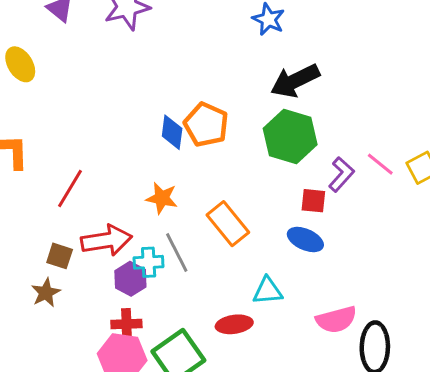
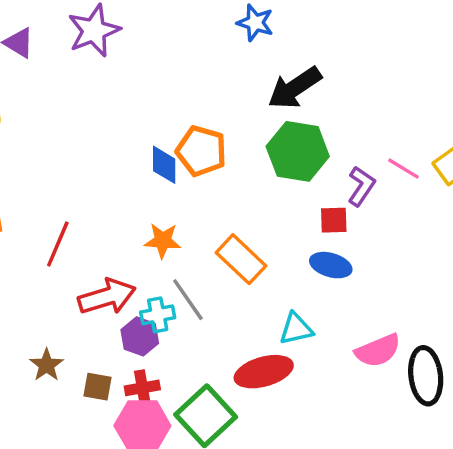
brown square: (60, 256) -> (98, 387), moved
red ellipse: (234, 324) -> (264, 372), size x1.4

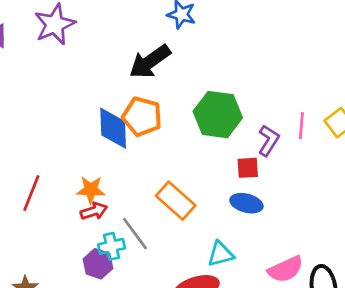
black arrow: (295, 88) -> (150, 62), moved
blue diamond: (164, 165) -> (113, 128), size x1.4
pink line: (403, 169) -> (301, 126), turned 65
orange star: (163, 241) -> (91, 190), moved
red arrow: (107, 297) -> (94, 211), moved, size x0.6

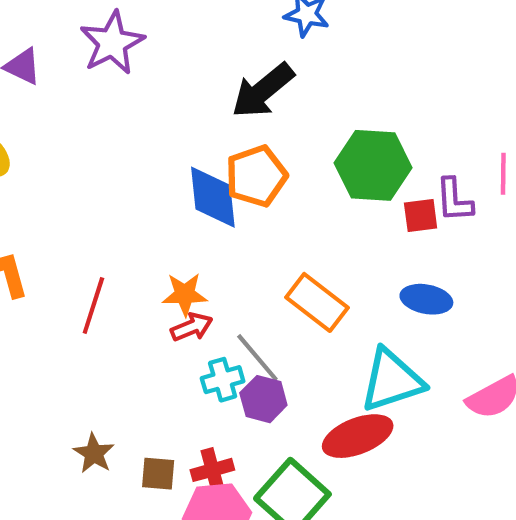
orange pentagon: (142, 116) -> (256, 176), turned -30
purple L-shape: (269, 140) -> (454, 200), turned 148
red square: (248, 168) -> (421, 216), moved
cyan triangle: (221, 254) -> (392, 380), size x1.6
purple hexagon: (98, 264) -> (263, 399), moved

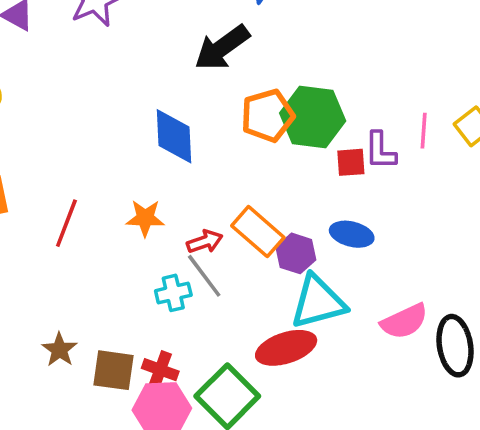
orange pentagon: (256, 176) -> (268, 116), moved
red arrow: (192, 327) -> (205, 242), moved
purple hexagon: (263, 399) -> (296, 253), moved
red cross: (212, 470) -> (160, 370), turned 32
brown square: (158, 474) -> (113, 370), size x1.4

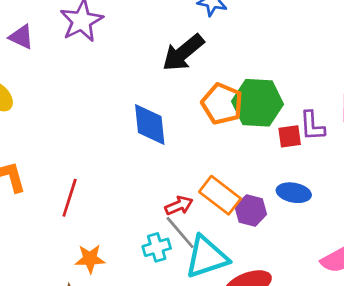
orange pentagon: (268, 116) -> (222, 104), turned -30
orange star: (145, 218) -> (90, 259), moved
cyan triangle: (318, 302) -> (207, 257), moved

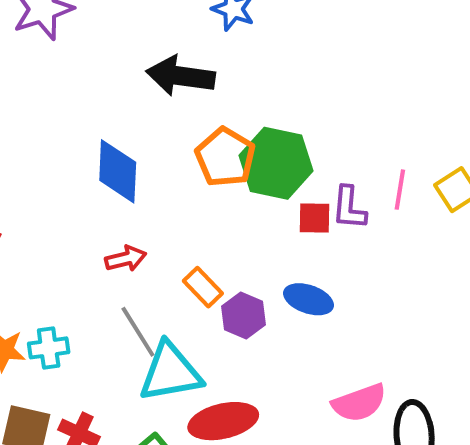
black arrow: (183, 53) -> (181, 76), turned 39
orange rectangle: (220, 195) -> (203, 287), size x0.7
red arrow: (179, 206) -> (126, 259), moved
cyan cross: (157, 247) -> (49, 348), moved

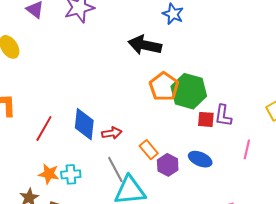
blue diamond: (118, 171) -> (84, 124), moved
pink line: (400, 190) -> (247, 149), moved

